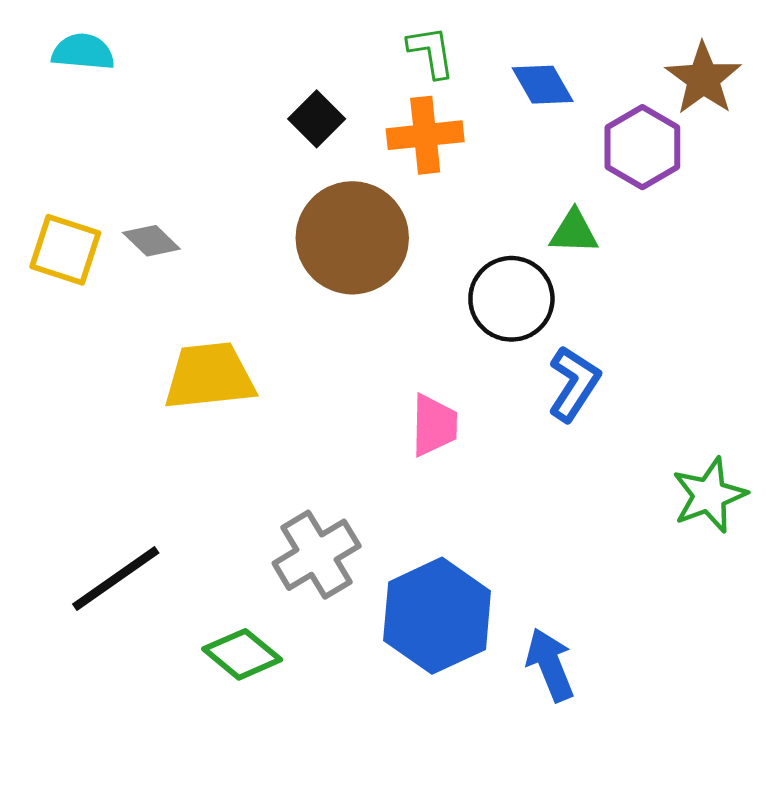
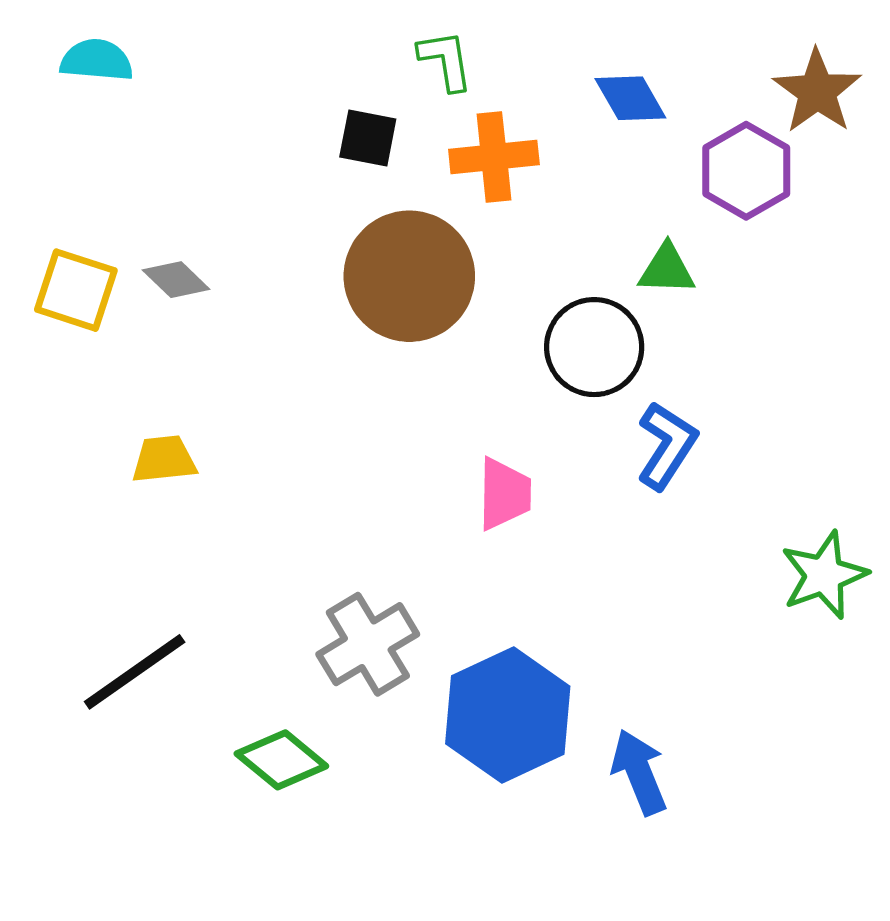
green L-shape: (431, 52) -> (446, 60), moved
black square: (317, 119) -> (368, 138), turned -34
yellow trapezoid: (209, 376) -> (164, 459), moved, size x0.6

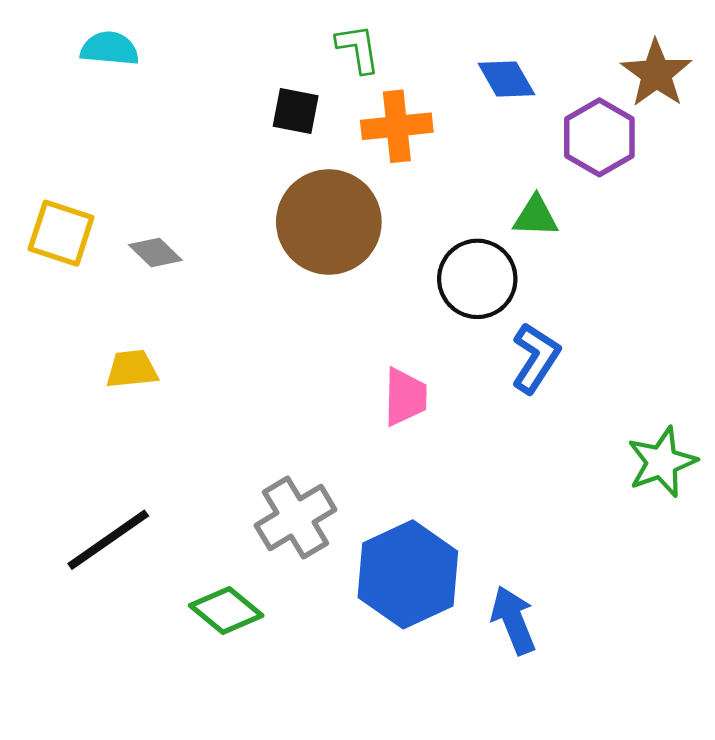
cyan semicircle: (97, 60) -> (110, 49), moved
gray diamond: (176, 280) -> (155, 253), moved

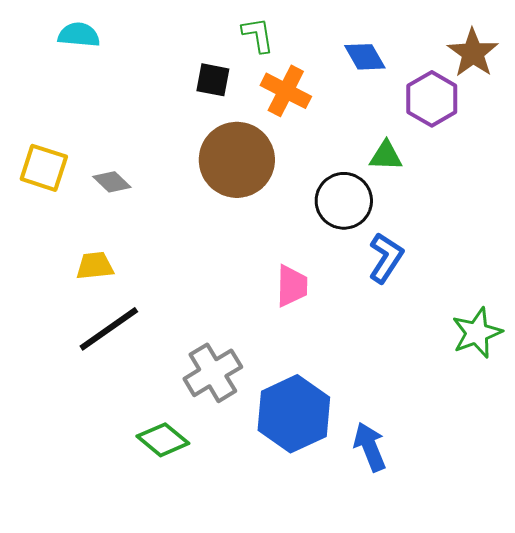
orange cross: (397, 126) -> (286, 91), turned 33
black line: (108, 540) -> (109, 329), moved

